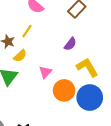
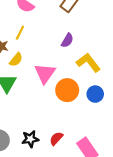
pink triangle: (45, 72) -> (45, 73), size x1.5
blue circle: (90, 98) -> (95, 94), size x0.6

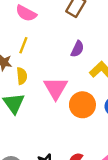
yellow semicircle: (16, 60) -> (22, 76), turned -40

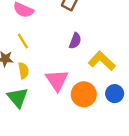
yellow line: (23, 45) -> (23, 41), turned -49

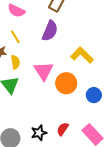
purple semicircle: (75, 41) -> (50, 31), moved, size x1.5
blue circle: (115, 94) -> (94, 95), moved

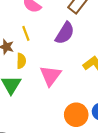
orange circle: (66, 83) -> (76, 115), moved

